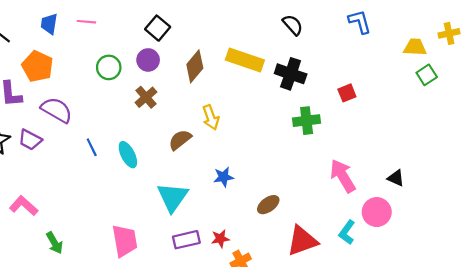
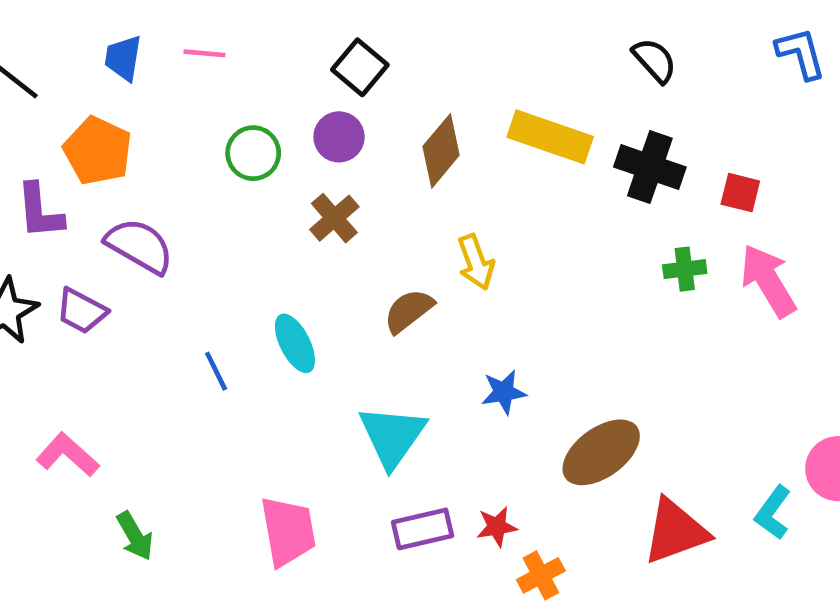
red square: (347, 93) -> (740, 193), moved, turned 36
green cross: (307, 121) -> (685, 269), size x0.7
blue line: (92, 147) -> (216, 371), moved
pink arrow: (343, 176) -> (768, 281), moved
brown ellipse: (268, 205) -> (601, 452), size x1.6

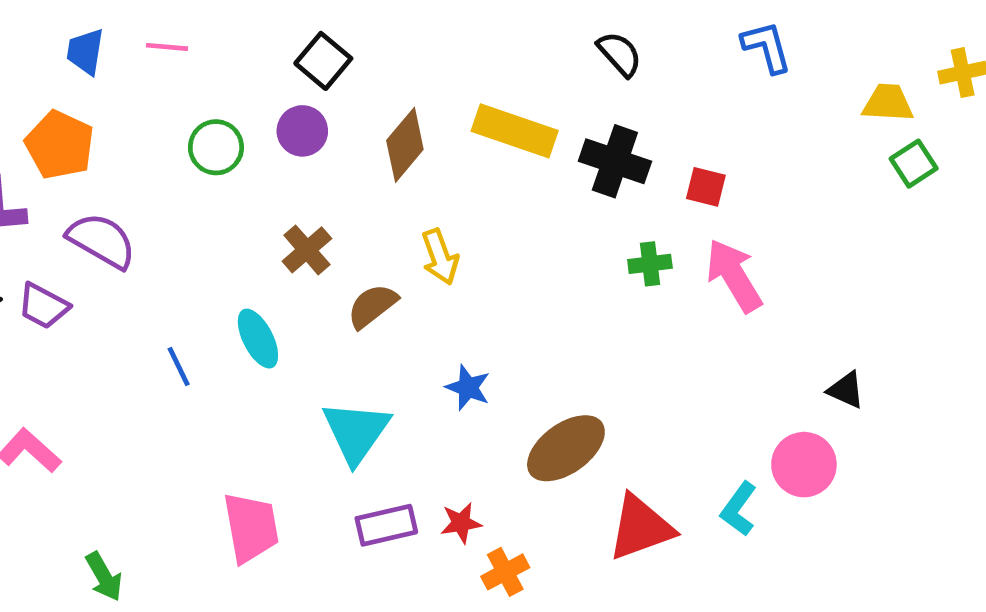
brown cross: (334, 218) -> (307, 250), moved
blue star: (504, 392) -> (468, 388), turned 30
green arrow: (135, 536) -> (104, 577), moved

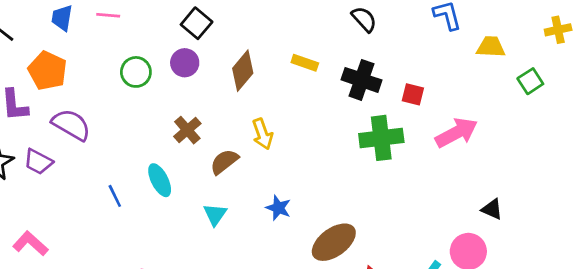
yellow trapezoid: (888, 103) -> (491, 47), moved
yellow rectangle: (515, 131) -> (305, 63), size x0.6
green cross: (650, 264) -> (381, 138), size x1.8
pink arrow: (734, 276) -> (456, 133), moved, turned 93
cyan triangle: (356, 432) -> (215, 214), moved, size x0.6

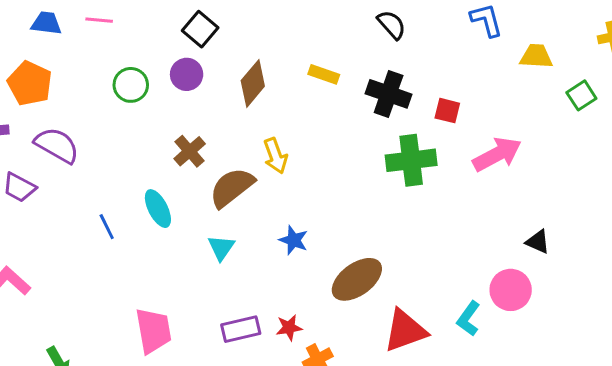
blue trapezoid: (62, 18) -> (46, 23), turned 88
brown semicircle: (224, 162) -> (232, 187), size x1.4

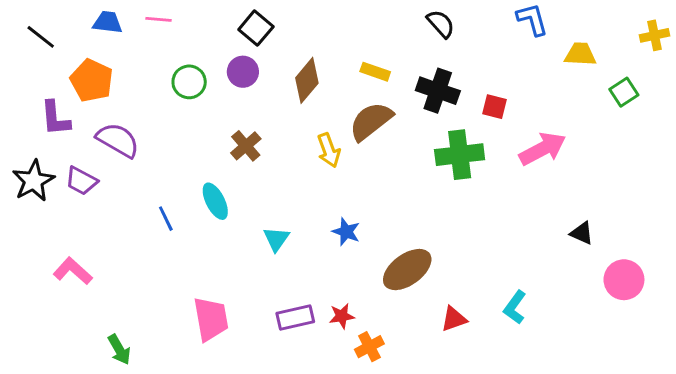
brown semicircle: (232, 187) -> (371, 121), moved
pink circle: (511, 290) -> (624, 280), moved
red triangle: (405, 331) -> (454, 319), size x0.6

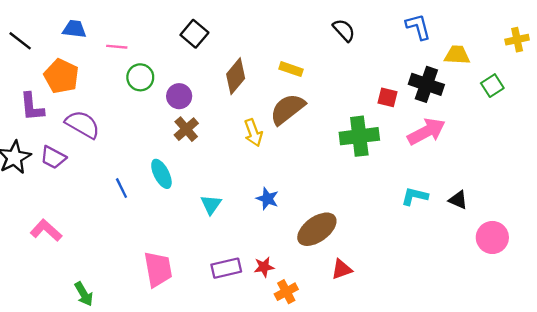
pink line: (159, 19) -> (117, 47), moved
purple circle: (243, 72) -> (179, 96), moved
black cross: (438, 91) -> (426, 84), moved
cyan L-shape: (515, 307) -> (415, 196), moved, turned 68
red triangle: (454, 319) -> (342, 269), moved

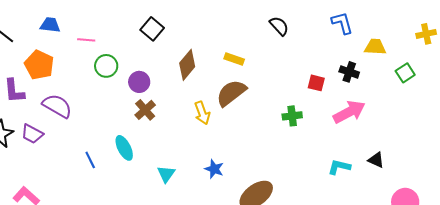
black cross: (426, 84) -> (349, 72), size x0.7
green cross: (359, 136) -> (292, 116), size x0.6
black triangle: (458, 200) -> (376, 160), moved

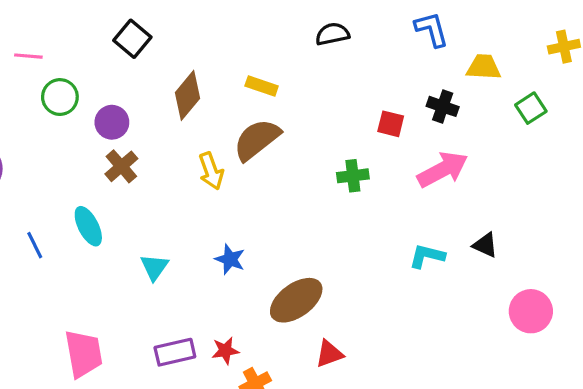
black semicircle: (279, 26) -> (332, 34), turned -60

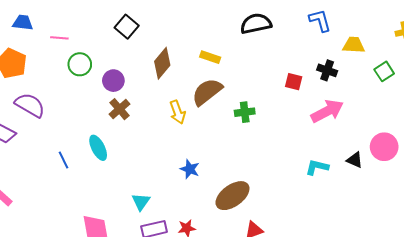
black semicircle: (332, 34) -> (256, 24), size x1.4
green cross: (353, 176) -> (245, 112), moved
cyan triangle: (154, 267) -> (141, 202), moved
pink circle: (531, 311) -> (384, 147), moved

